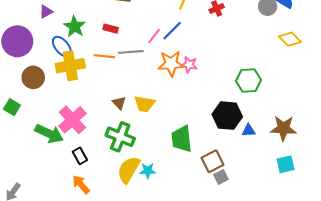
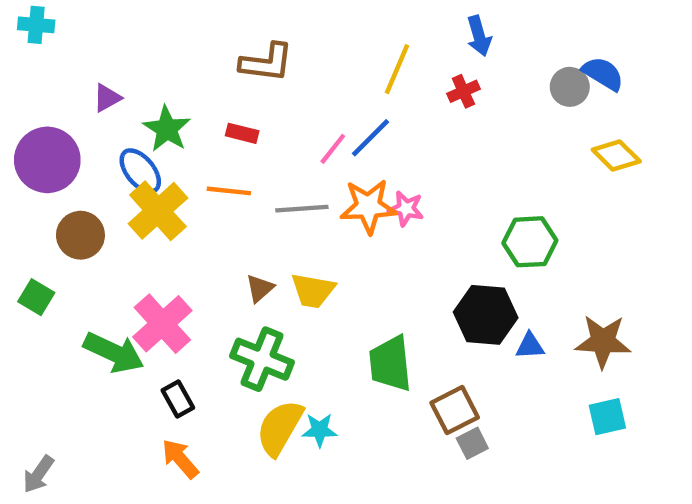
gray line: (131, 52) -> (302, 209), moved
yellow cross: (70, 66) -> (158, 211), turned -32
brown triangle: (119, 103) -> (260, 288), turned 32

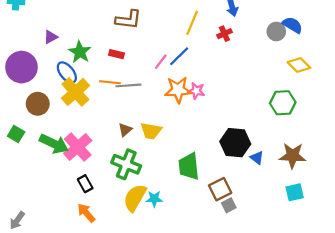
gray line: (302, 209) -> (128, 85), moved
green hexagon: (530, 242) -> (283, 103), moved
blue triangle: (530, 346) -> (257, 158), turned 40
green arrow: (114, 353) -> (54, 144), moved

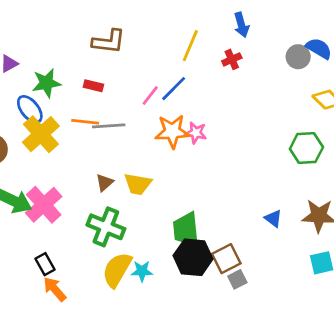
green star: (80, 52) -> (46, 83), turned 30
black hexagon: (235, 143) -> (193, 257), moved
black rectangle: (85, 184) -> (45, 264), moved

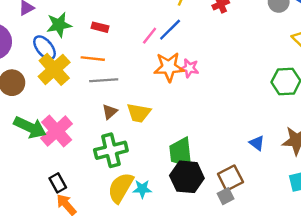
gray line: (109, 126) -> (104, 80), moved
green cross: (106, 227) -> (111, 150), turned -36
brown square: (226, 259) -> (230, 178), moved

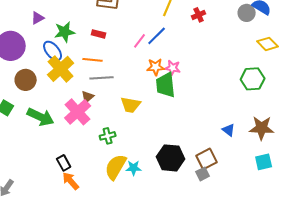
orange star: (169, 67) -> (156, 67), size x0.7
brown triangle: (110, 112) -> (88, 97), moved
pink cross: (57, 131) -> (78, 112), moved
green cross: (111, 150) -> (108, 136), size x0.6
green trapezoid: (181, 153) -> (166, 85), moved

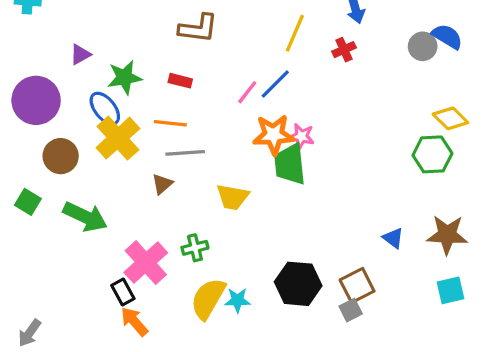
yellow diamond: (268, 44) -> (450, 118), moved
orange star: (156, 67) -> (274, 135), size x1.4
pink cross: (78, 112) -> (146, 263), moved

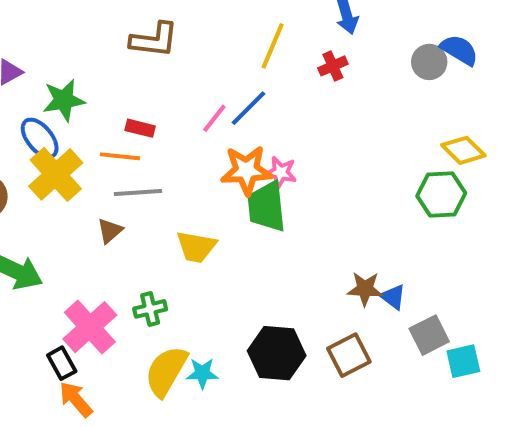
red rectangle: (180, 81) -> (140, 128), moved
brown star: (447, 235) -> (365, 289), moved, size x0.7
gray square: (351, 310) -> (429, 335), moved, size x1.4

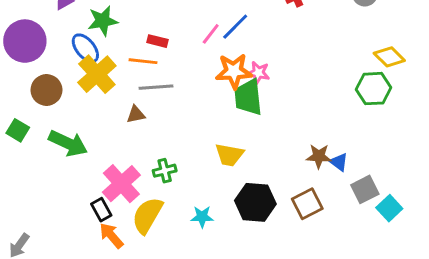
brown triangle: (110, 231) -> (136, 114), turned 30
yellow trapezoid: (196, 247) -> (229, 155), moved
cyan square: (463, 361) -> (389, 208), turned -30
yellow semicircle: (166, 371) -> (147, 215), moved

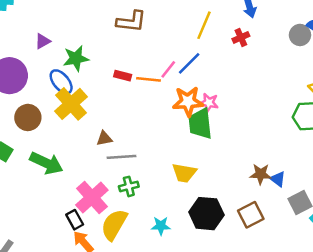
orange line: (143, 61) -> (149, 79), moved
gray line: (156, 87) -> (121, 157), moved

